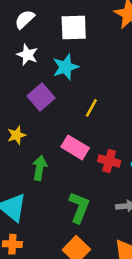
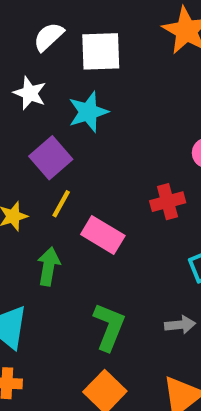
white semicircle: (25, 19) -> (49, 37), moved
yellow line: (91, 108) -> (61, 204), moved
red cross: (109, 161) -> (168, 202), moved, turned -30

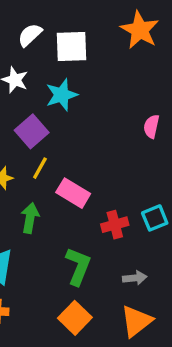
red cross: (168, 202) -> (115, 225), moved
gray arrow: (180, 325) -> (135, 278), moved

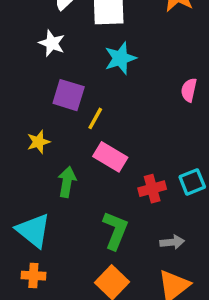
cyan star: (62, 95) -> (120, 58), moved
purple square: (32, 131) -> (69, 95), turned -32
yellow line: (40, 168) -> (95, 118), moved

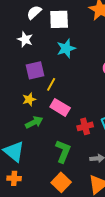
purple square: (69, 95) -> (35, 70), turned -30
yellow star: (38, 142) -> (29, 99), moved
green arrow: (67, 182) -> (34, 122), turned 54

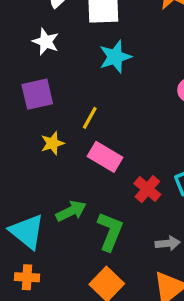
purple square: (35, 70) -> (37, 94), moved
green arrow: (34, 122) -> (71, 211), moved
red cross: (85, 126) -> (147, 189), turned -35

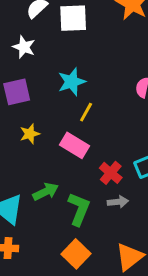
cyan star: (115, 57) -> (72, 82), moved
yellow line: (90, 118) -> (86, 112), moved
gray arrow: (168, 243) -> (118, 202), moved

